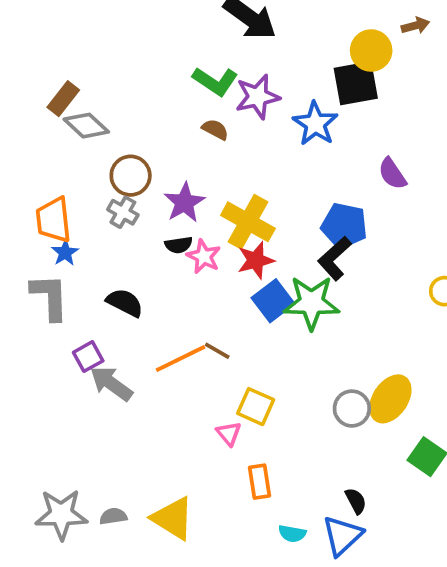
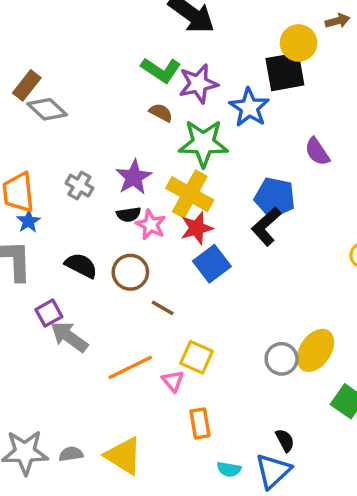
brown circle: (131, 176) -> (130, 272), moved
green star: (311, 303) -> (203, 143), moved
orange line: (181, 358) -> (130, 367), moved

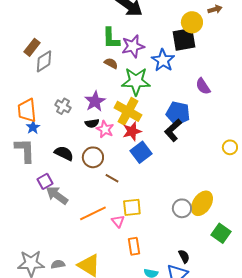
green L-shape: (161, 70) -> (111, 38), turned 55
gray diamond: (47, 109) -> (44, 61), turned -75
yellow square: (197, 357) -> (132, 207), turned -30

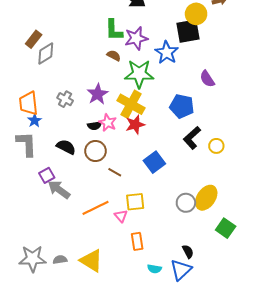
black semicircle: (92, 123) -> (94, 126), moved
black L-shape: (173, 130) -> (192, 138), moved
yellow circle: (230, 147) -> (216, 146), moved
blue square: (141, 152) -> (154, 162), moved

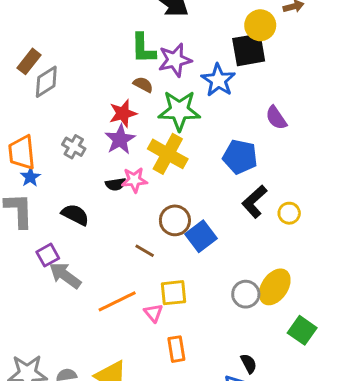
pink star: (108, 123) -> (134, 180), turned -30
red star: (135, 125) -> (123, 113), moved
brown circle: (96, 151) -> (175, 220), moved

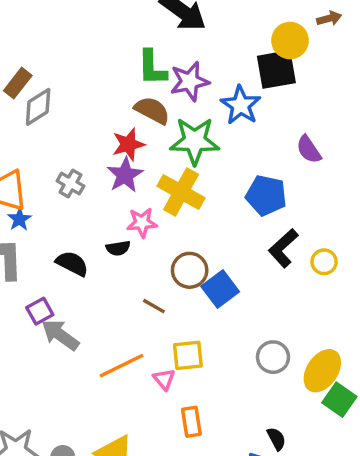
brown semicircle: (143, 85) -> (152, 110), size x1.5
black semicircle: (116, 184) -> (118, 248), moved
yellow ellipse: (275, 287) -> (322, 371), moved

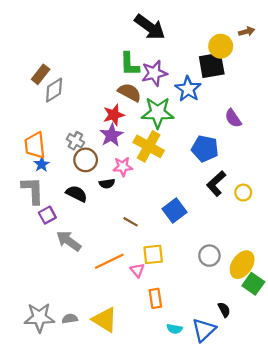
brown circle: (190, 270) -> (86, 160), moved
purple square: (40, 311) -> (47, 215), moved
black semicircle: (276, 439) -> (224, 310), moved

